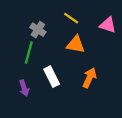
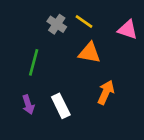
gray cross: (38, 30) -> (57, 24), moved
white rectangle: (52, 77) -> (61, 106), moved

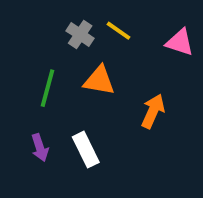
orange triangle: (89, 53) -> (99, 81), moved
orange arrow: (106, 92) -> (153, 111), moved

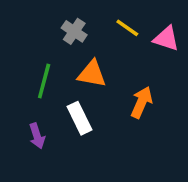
yellow line: (118, 31) -> (127, 28), moved
white rectangle: (86, 150) -> (80, 118), moved

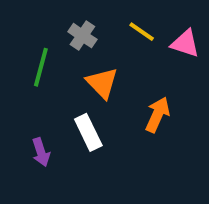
orange triangle: (92, 74) -> (102, 83), turned 36
green line: (44, 81) -> (41, 67), moved

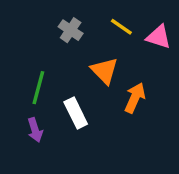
green line: (41, 67) -> (38, 88), moved
orange triangle: (102, 83) -> (104, 71), moved

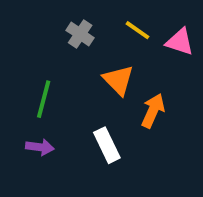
white rectangle: (76, 113) -> (107, 145), moved
purple arrow: (35, 130) -> (40, 147), turned -65

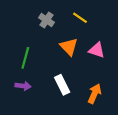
pink triangle: (180, 42) -> (97, 50), moved
orange arrow: (153, 111) -> (95, 94), moved

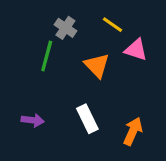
pink triangle: (97, 50) -> (136, 50), moved
green line: (25, 58) -> (47, 56), moved

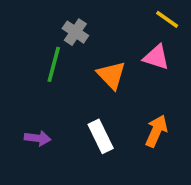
yellow line: (112, 25) -> (167, 19), moved
orange arrow: (133, 131) -> (156, 131), moved

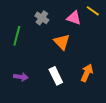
pink triangle: (156, 57) -> (74, 18), moved
green line: (54, 64) -> (17, 36), moved

